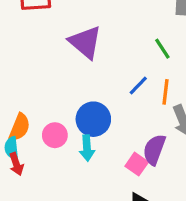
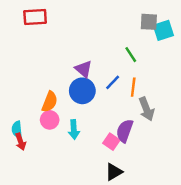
purple triangle: (85, 42) -> (84, 69), moved, size x0.7
blue circle: (93, 119) -> (82, 91), moved
orange semicircle: (20, 127) -> (50, 102), moved

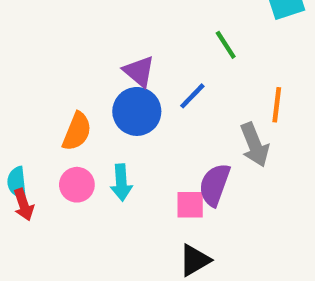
orange line: (133, 87) -> (277, 105), moved
pink circle: (50, 120) -> (77, 185), moved
pink square: (111, 142) -> (190, 205), turned -35

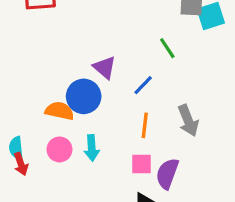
orange line: (277, 105) -> (145, 125), moved
blue circle: (137, 111) -> (84, 96), moved
orange semicircle: (77, 131) -> (59, 111), turned -100
purple semicircle: (215, 185) -> (167, 174), moved

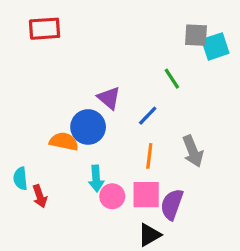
pink circle: (59, 149) -> (112, 196), moved
red arrow: (21, 164) -> (40, 196), moved
pink square: (142, 164) -> (146, 195), size x1.4

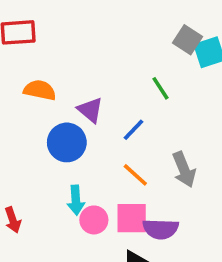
gray square: (196, 35) -> (188, 40), turned 30
orange semicircle: (64, 141) -> (40, 90), moved
orange line: (149, 156) -> (135, 175), turned -55
purple semicircle: (172, 204) -> (161, 229), turned -108

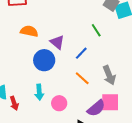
cyan arrow: (76, 200) -> (39, 92), moved
pink square: (132, 218) -> (110, 102), moved
purple semicircle: (161, 229) -> (96, 108), turned -42

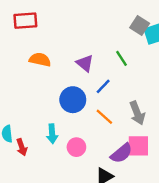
purple triangle: (57, 42) -> (85, 63), moved
blue circle: (44, 60) -> (73, 100), moved

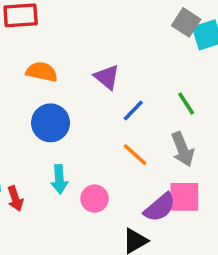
green line: (121, 58) -> (186, 103), moved
blue circle: (73, 100) -> (51, 123), moved

